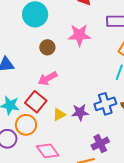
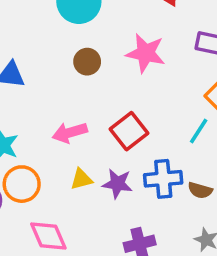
pink arrow: (47, 78) -> (70, 133), moved
red square: (36, 102) -> (129, 131), moved

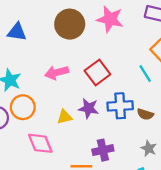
brown circle: (87, 62) -> (70, 24), size x1.6
cyan line: (199, 131) -> (145, 73), turned -66
yellow triangle: (81, 179) -> (65, 117), moved

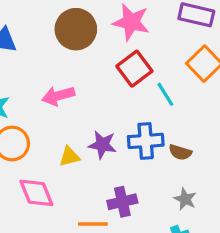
red square: (97, 73) -> (134, 69), moved
cyan line: (145, 73) -> (165, 94), moved

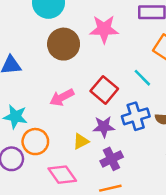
red square: (134, 69) -> (104, 90), moved
purple cross: (122, 202) -> (112, 159), moved

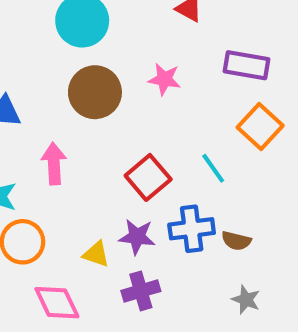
pink star: (104, 29) -> (164, 79), size x0.7
pink arrow: (62, 97) -> (54, 163), moved, turned 105
yellow triangle: (81, 141) -> (96, 254), turned 36

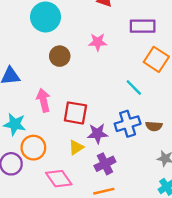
brown circle: (95, 92) -> (60, 56), size x0.7
red square: (148, 177) -> (75, 113), moved, turned -30
yellow triangle: (96, 254) -> (76, 147), turned -42

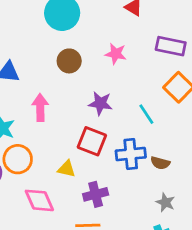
red square: (75, 113) -> (92, 141), moved
purple star: (98, 134) -> (100, 103), moved
yellow triangle: (76, 147) -> (67, 169), turned 35

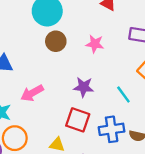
brown circle: (69, 61) -> (56, 41), moved
pink arrow: (40, 108) -> (32, 93), turned -115

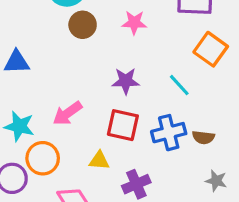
pink arrow: (32, 93) -> (67, 113), moved

